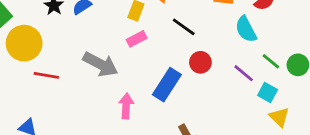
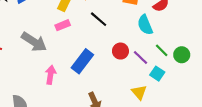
red circle: (200, 62) -> (120, 51), moved
yellow triangle: (279, 117) -> (139, 92), moved

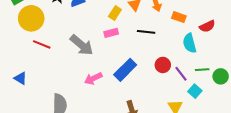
black line: (99, 19) -> (146, 32), turned -42
green line: (162, 50) -> (202, 70), turned -56
pink arrow: (51, 75) -> (93, 79), turned -132

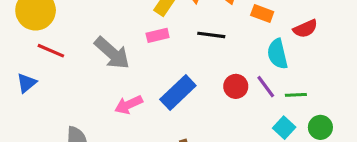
purple line: (181, 74) -> (266, 87), moved
green circle: (221, 76) -> (320, 127), moved
blue triangle: (20, 78) -> (27, 83), moved, turned 48

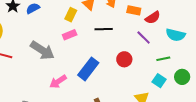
red semicircle: (305, 29) -> (153, 18), moved
cyan semicircle: (277, 54) -> (176, 35), moved, turned -54
purple line: (266, 87) -> (144, 37), moved

